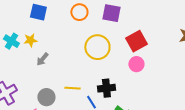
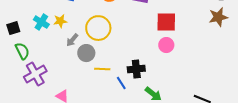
red square: (136, 41) -> (166, 22), turned 30
yellow circle: (97, 47) -> (98, 28), moved
gray circle: (46, 97) -> (86, 53), moved

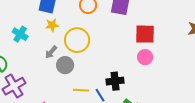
yellow star: (60, 21) -> (52, 25), moved
yellow line: (102, 69) -> (81, 90), moved

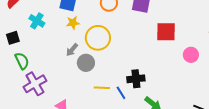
cyan cross: (20, 34) -> (37, 21), moved
pink circle: (145, 57) -> (191, 55), moved

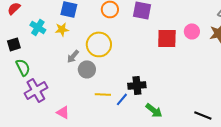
yellow star: (73, 23) -> (62, 29), moved
pink circle: (191, 55) -> (192, 31), moved
blue line: (121, 93) -> (122, 99), turned 72

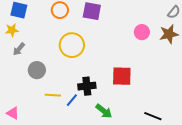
red square: (167, 38) -> (122, 76), moved
yellow circle: (99, 44) -> (72, 45), moved
gray arrow: (73, 56) -> (19, 49), moved

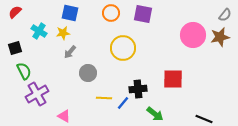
pink circle: (142, 32) -> (193, 35), size x1.6

